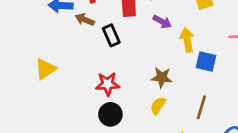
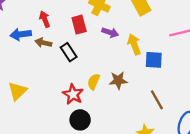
red star: (108, 84) -> (73, 94), turned -30
yellow semicircle: (158, 106) -> (94, 82), moved
brown line: (201, 107) -> (157, 100), turned -36

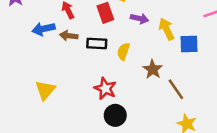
black rectangle: (69, 52) -> (97, 43), turned -48
brown star: (118, 80) -> (153, 69), turned -30
yellow semicircle: (94, 82) -> (123, 51), moved
brown line: (157, 100) -> (176, 89), moved

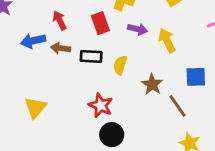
blue square: (189, 44) -> (196, 77), moved

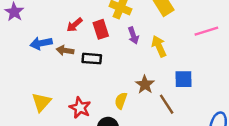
red arrow: (60, 20) -> (75, 25), moved, turned -105
purple arrow: (138, 29) -> (133, 36), turned 56
yellow semicircle: (120, 65) -> (121, 101), moved
red star: (101, 105) -> (80, 108), moved

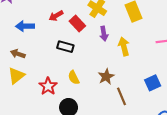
red rectangle: (101, 29) -> (77, 23), turned -35
brown arrow: (65, 50) -> (18, 54), moved
blue square: (183, 79) -> (153, 83), moved, turned -35
yellow semicircle: (121, 101) -> (74, 77), moved, turned -56

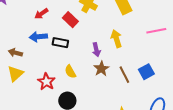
red arrow: (56, 16) -> (41, 14), moved
blue arrow: (25, 26) -> (38, 37), moved
purple arrow: (104, 34) -> (96, 50), moved
brown line: (121, 96) -> (124, 75), moved

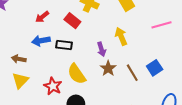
yellow semicircle: (70, 72) -> (77, 74), size x1.5

